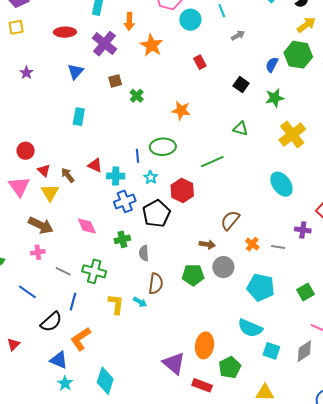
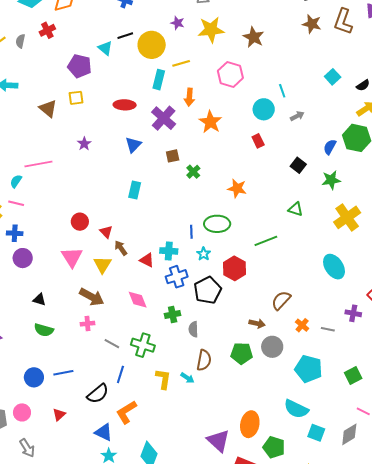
cyan circle: (190, 20) -> (264, 109), moved
red triangle: (95, 165) -> (147, 260), moved
red triangle: (44, 170) -> (106, 232), moved
blue line: (27, 292) -> (63, 373), moved, turned -48
green pentagon: (230, 367) -> (274, 447), turned -30

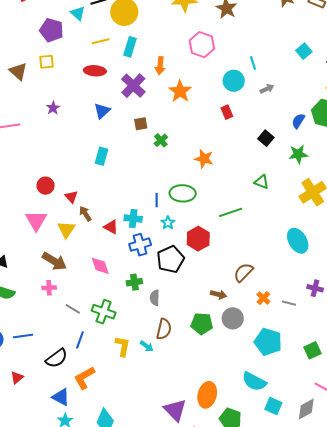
yellow line: (181, 63) -> (101, 41), moved

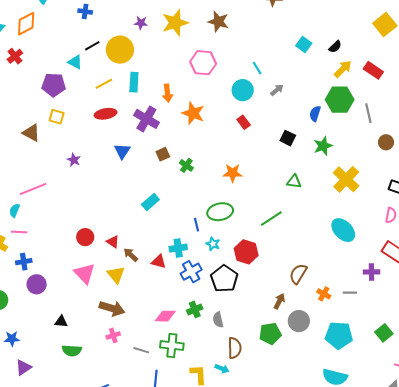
yellow square: (47, 62) -> (57, 117), turned 35
cyan rectangle: (102, 156) -> (150, 202), moved, turned 48
pink diamond: (100, 266) -> (165, 316), moved, turned -55
brown arrow: (219, 294) -> (279, 301), turned -63

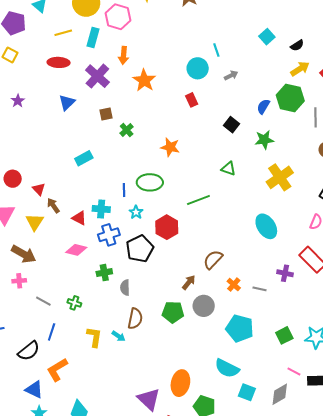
pink hexagon: (203, 63) -> (118, 17), moved
pink diamond: (165, 316) -> (76, 250), moved
green cross: (172, 345) -> (74, 303), size x0.6

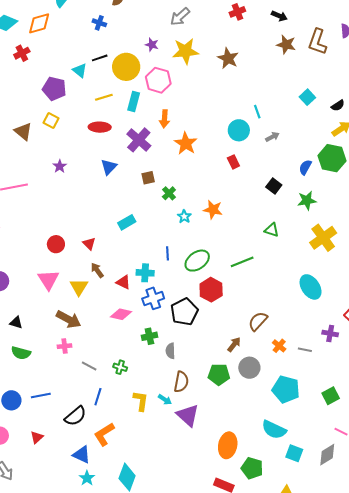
green ellipse: (150, 182) -> (197, 261), moved, turned -35
red triangle: (39, 189) -> (89, 244), moved
cyan star: (136, 212) -> (184, 217), moved
purple triangle: (149, 399) -> (188, 415), moved

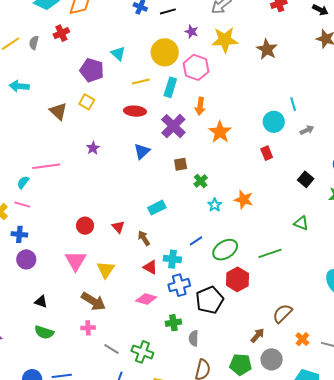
black line: (100, 58) -> (168, 11), moved
blue line: (168, 253) -> (196, 241), turned 56
brown arrow: (97, 270) -> (144, 238), moved
green cross: (120, 367) -> (142, 352), size x1.5

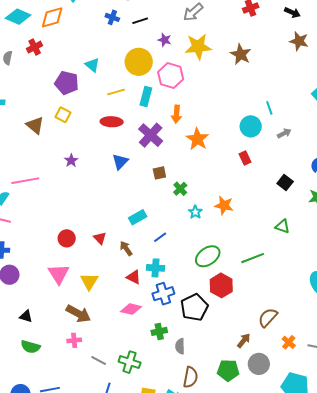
blue line: (196, 241) -> (160, 237), moved

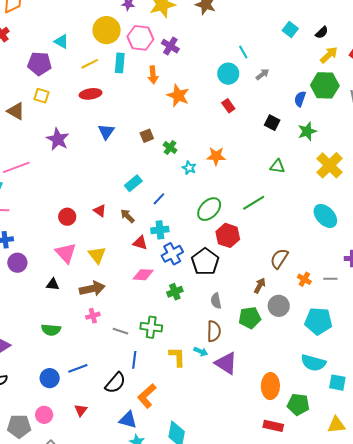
purple cross: (151, 135) -> (170, 46), moved, size x0.7
purple star: (71, 160) -> (58, 139), size x1.6
brown arrow: (78, 314) -> (92, 289), turned -30
black triangle: (26, 316) -> (53, 284), moved
gray semicircle: (180, 346) -> (216, 301), moved

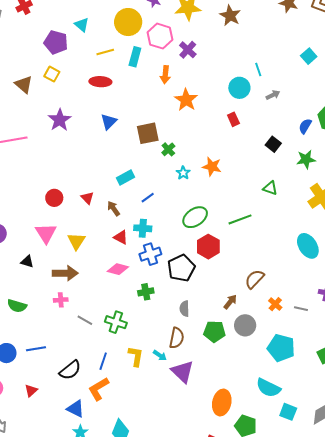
brown square: (147, 136) -> (148, 133), size x1.6
blue line: (134, 360) -> (103, 361), moved

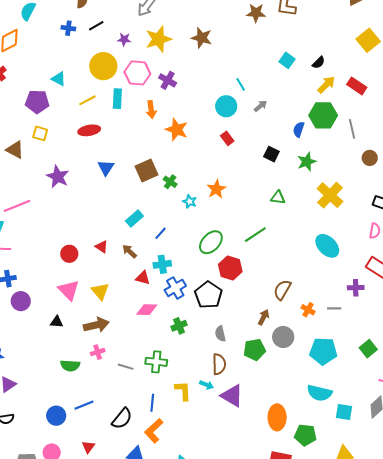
orange star: (212, 167) -> (216, 189), turned -30
green semicircle: (17, 306) -> (70, 366), moved

